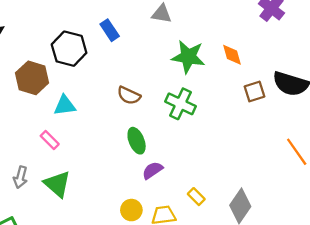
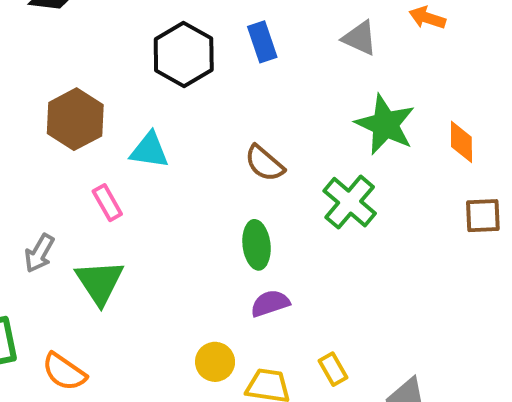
brown hexagon: (32, 78) -> (75, 119), moved

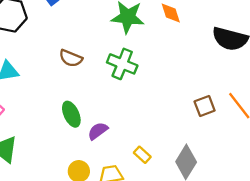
brown square: (483, 216) -> (205, 106), moved
green ellipse: (257, 245) -> (71, 114), moved

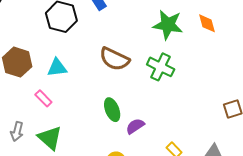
brown semicircle: (71, 58) -> (114, 59), size x1.4

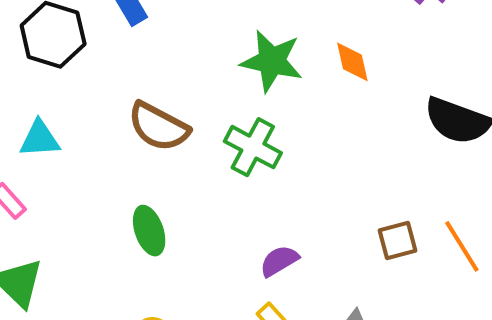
purple semicircle: (135, 126) -> (279, 261), moved

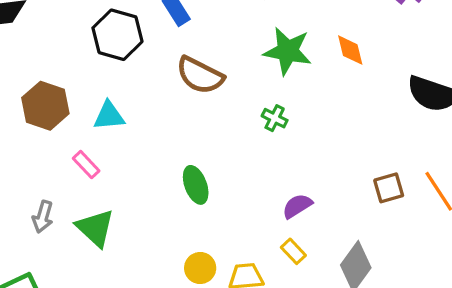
brown semicircle: (158, 127) -> (200, 75), moved
green cross: (253, 147) -> (275, 118), size x0.6

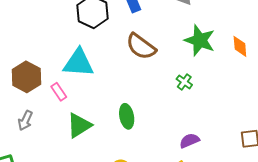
brown hexagon: (45, 106) -> (26, 77), moved
cyan triangle: (109, 116) -> (78, 63), size x1.5
green triangle: (95, 228) -> (79, 125), moved, turned 36

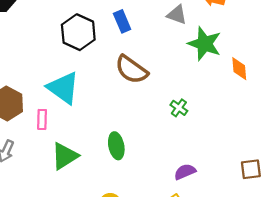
green star: (200, 40) -> (205, 44), moved
cyan triangle: (78, 63) -> (63, 88), turned 32
pink rectangle: (59, 92) -> (42, 119), turned 36

